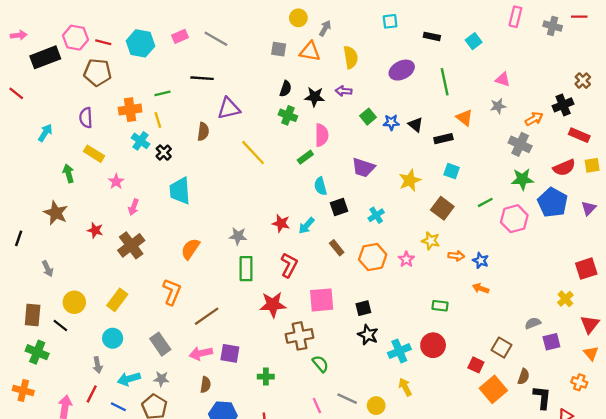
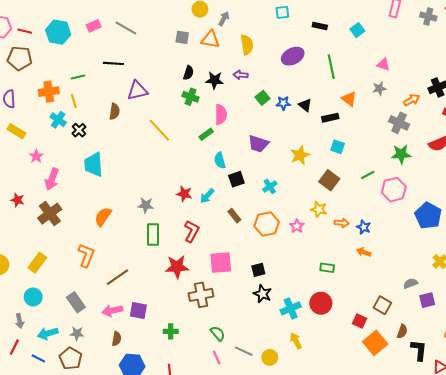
blue pentagon: (553, 202) -> (428, 216), moved
pink arrow: (134, 207) -> (52, 179), size x1.5
green semicircle: (320, 364) -> (218, 333), moved

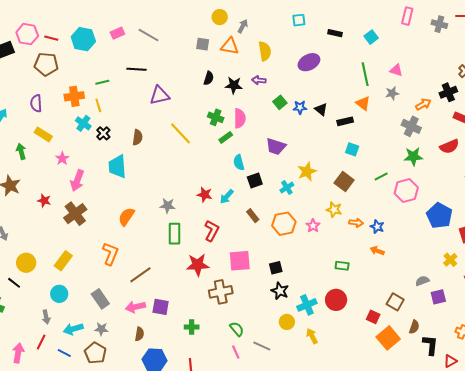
green line: (331, 67) -> (365, 74), moved
green cross: (191, 97) -> (216, 117), moved
brown semicircle: (114, 111) -> (137, 137), moved
yellow star: (300, 155) -> (307, 171), moved
yellow circle: (270, 357) -> (287, 322), moved

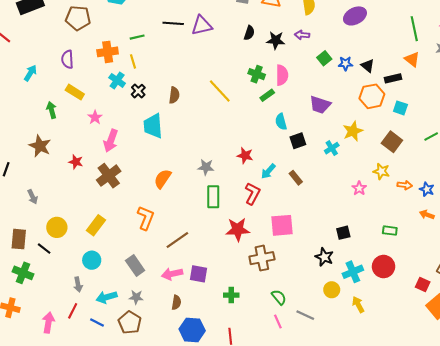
purple triangle: (160, 95) -> (202, 25), moved
cyan arrow: (227, 197) -> (268, 171), moved
orange hexagon: (284, 224) -> (372, 96), moved
black square: (276, 268) -> (343, 233), moved

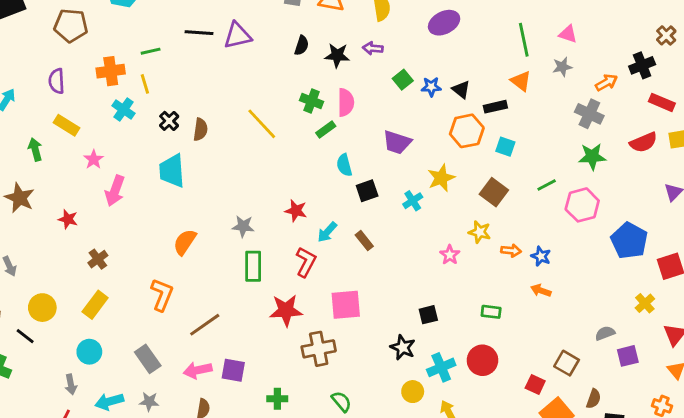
black cross: (138, 91) -> (169, 121), moved
brown cross: (109, 176) -> (98, 259), moved, size x0.6

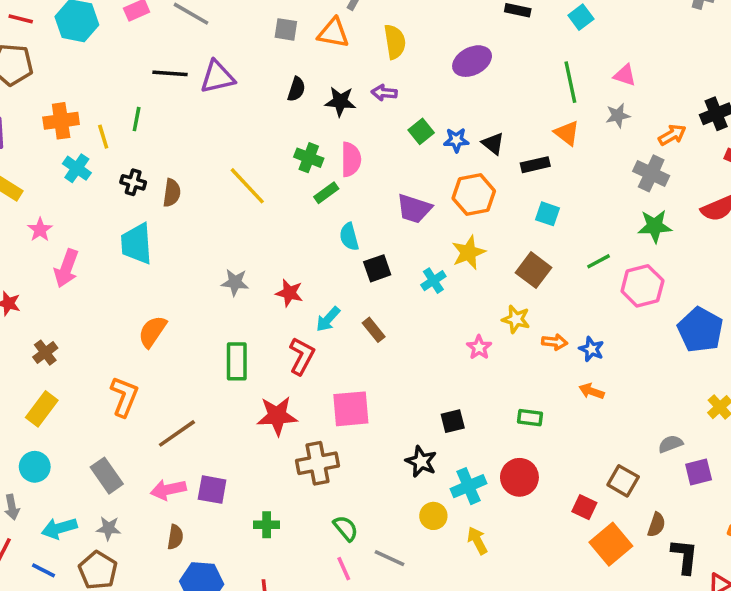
green line: (151, 51) -> (137, 119), moved, turned -66
black cross: (169, 121) -> (133, 182), turned -30
orange hexagon: (467, 131) -> (474, 195), moved
gray star: (243, 226) -> (235, 282), moved

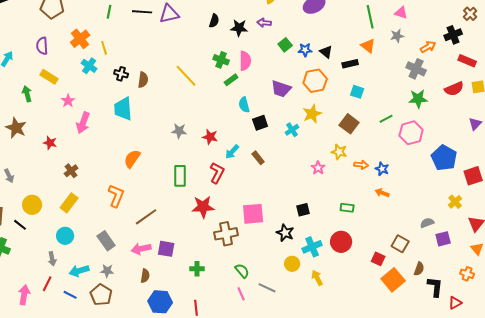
green line: (137, 119) -> (109, 12), moved
orange cross: (61, 121) -> (80, 39), turned -30
pink square: (351, 409) -> (253, 214), moved

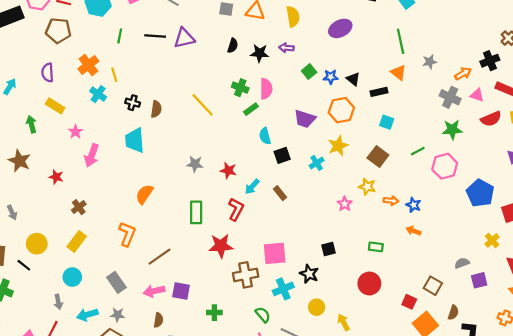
pink triangle: (401, 13) -> (477, 95), moved
cyan cross: (312, 247) -> (283, 289), moved

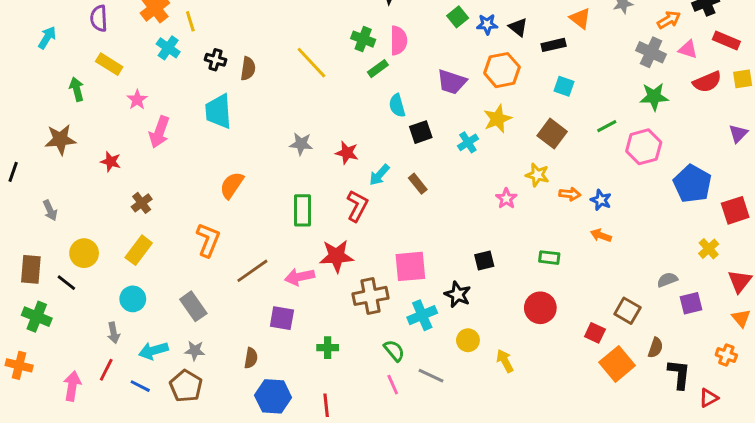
brown star: (20, 161) -> (60, 139), turned -30
pink arrow: (154, 291) -> (300, 277), moved

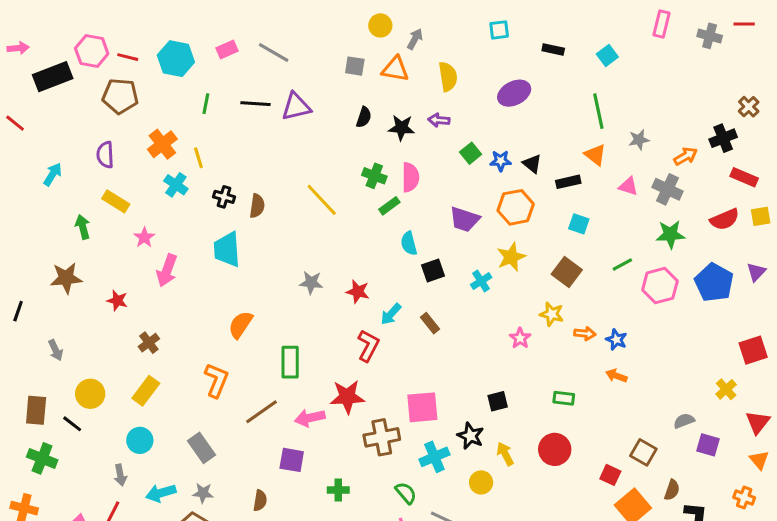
pink triangle: (688, 49) -> (628, 186), moved
blue pentagon: (692, 184) -> (714, 283), moved
green rectangle: (303, 210) -> (290, 362), moved
purple square: (691, 303) -> (708, 445), turned 30
yellow arrow: (505, 361) -> (505, 454), moved

